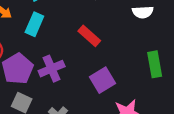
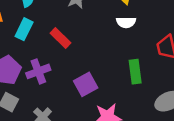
red rectangle: (89, 36) -> (60, 38), moved

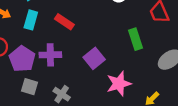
purple cross: (38, 71) -> (50, 55), turned 30

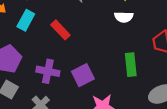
purple cross: (50, 55) -> (48, 71), moved

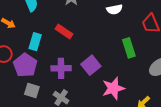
cyan rectangle: (26, 20) -> (35, 42), moved

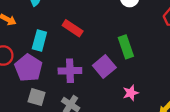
green rectangle: (129, 48) -> (126, 47), moved
pink star: (113, 88) -> (131, 93), size x0.6

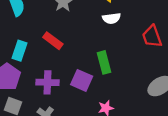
purple square: (104, 67) -> (82, 80), turned -30

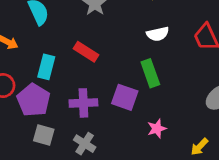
white semicircle: (112, 18) -> (158, 34), moved

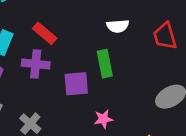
purple square: (125, 97) -> (76, 84), turned -32
purple cross: (83, 103) -> (36, 64), moved

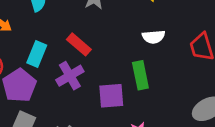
purple cross: (36, 64) -> (70, 76), turned -36

